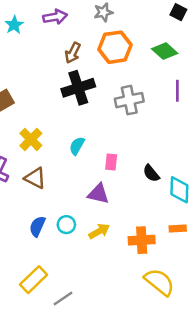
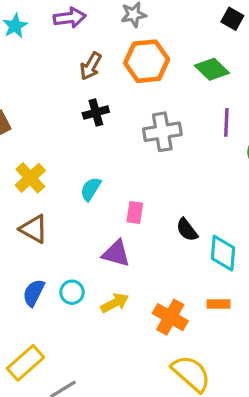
black cross: (78, 88) -> (96, 113), size x0.6
orange cross: (142, 240) -> (170, 317), turned 30

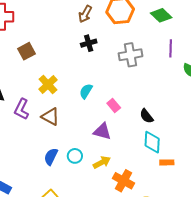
pink rectangle: (135, 212) -> (114, 106), turned -48
cyan diamond: (223, 253) -> (152, 142), moved
orange cross: (170, 317) -> (123, 181), moved

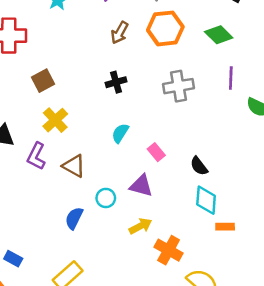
black cross: (89, 43) -> (116, 82), moved
yellow cross: (48, 85) -> (55, 120), moved
cyan circle: (75, 156) -> (106, 198), moved

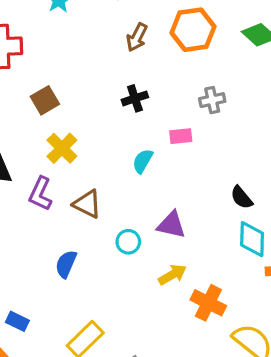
gray cross: (179, 86) -> (212, 100), size x0.7
pink rectangle: (156, 152) -> (181, 136), moved, turned -54
blue semicircle: (74, 218) -> (66, 264), moved

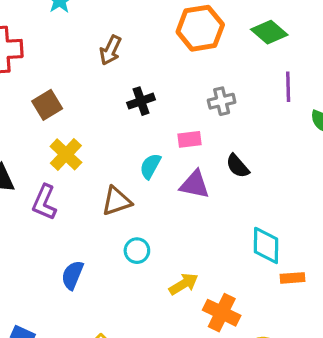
brown arrow: (137, 37) -> (110, 50), moved
black semicircle: (242, 198) -> (238, 166), moved
brown triangle: (87, 204) -> (116, 201), moved, turned -44
purple triangle: (171, 225) -> (195, 185), moved

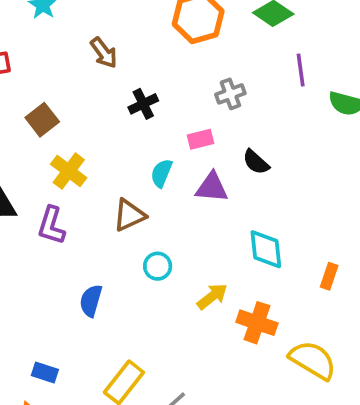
brown arrow: (110, 50) -> (104, 53), turned -56
cyan diamond: (266, 245) -> (266, 249), moved
orange rectangle: (292, 278) -> (329, 276), turned -60

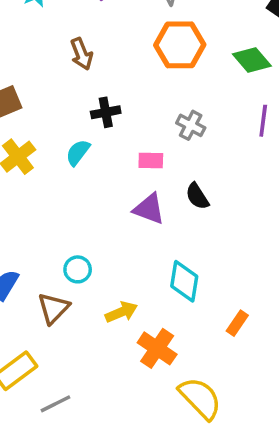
gray cross: (230, 94) -> (191, 125), turned 32
cyan semicircle: (161, 173) -> (78, 152), moved
brown triangle: (129, 215) -> (53, 308), moved, turned -36

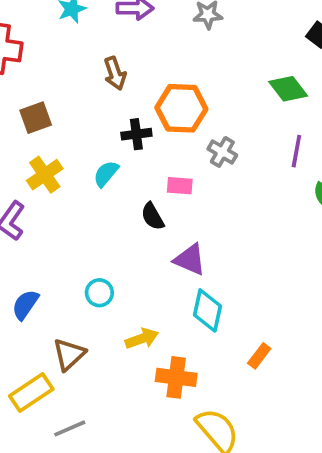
orange hexagon: (180, 45) -> (181, 108), moved
black semicircle: (197, 196) -> (153, 216), moved
purple triangle: (149, 209) -> (190, 259), moved
brown triangle: (53, 308) -> (69, 354), moved
orange cross: (157, 348) -> (176, 377), turned -30

